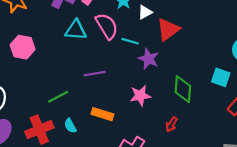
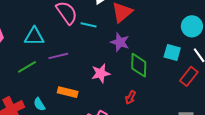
cyan triangle: (76, 30) -> (34, 36), moved
purple star: (149, 59) -> (120, 42), moved
green line: (58, 97) -> (27, 67), moved

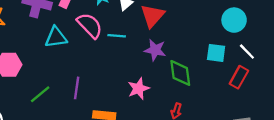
cyan triangle: (34, 36) -> (56, 37), moved
purple line: (58, 56) -> (77, 88), moved, turned -60
green line: (27, 67) -> (40, 94), moved

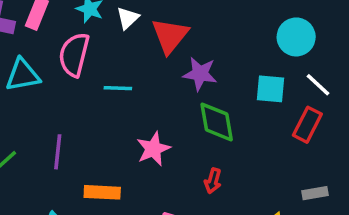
pink semicircle: (90, 25) -> (74, 55), turned -120
cyan line: (117, 36) -> (118, 88), moved
purple star: (155, 50) -> (200, 74), moved

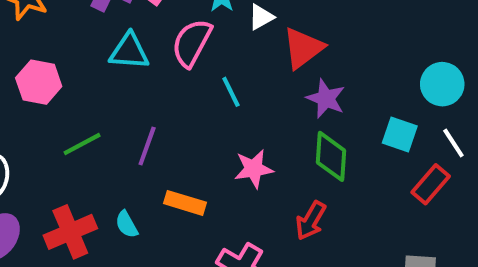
cyan line: (118, 88) -> (231, 92), turned 48
red arrow: (213, 181) -> (311, 221), size x1.4

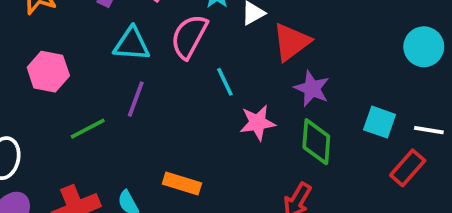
cyan circle: (442, 84) -> (424, 47), moved
white line: (453, 143) -> (429, 130), turned -48
purple line: (147, 146) -> (136, 99), moved
pink star: (254, 169) -> (258, 123), moved

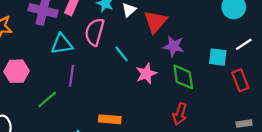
white line: (429, 130) -> (244, 44), moved, turned -30
red rectangle: (408, 168) -> (240, 80), turned -50

